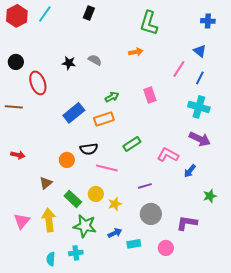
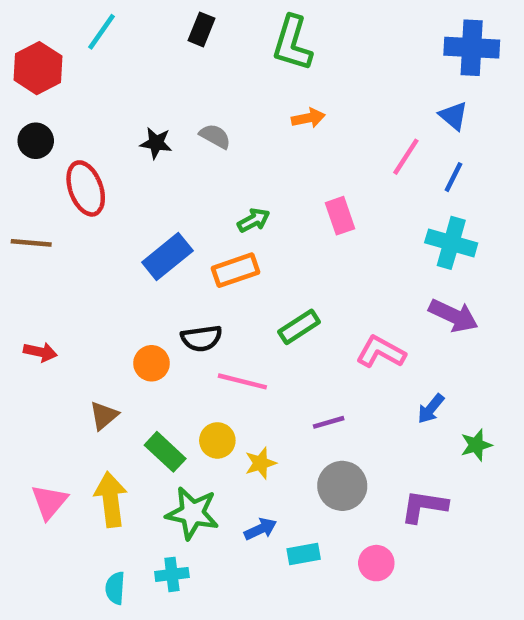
red hexagon: (17, 16) -> (38, 68), moved
blue cross: (208, 21) -> (472, 48), size x1.6
green L-shape: (149, 23) -> (292, 43), moved
blue arrow: (190, 171) -> (431, 409), moved

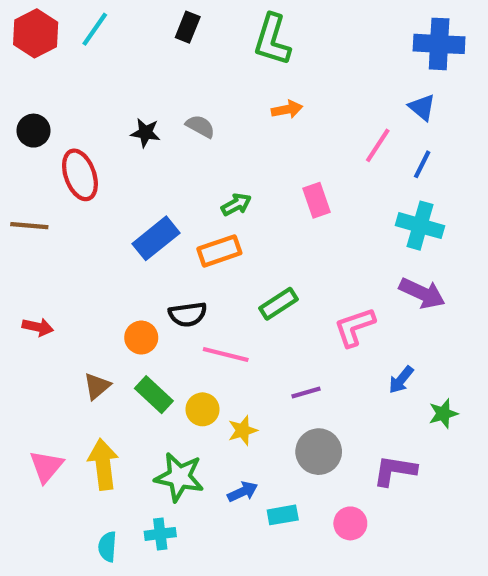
red hexagon: (38, 68) -> (36, 33), moved
pink L-shape: (381, 352) -> (355, 327), turned -48
green rectangle: (165, 452) -> (154, 395), moved

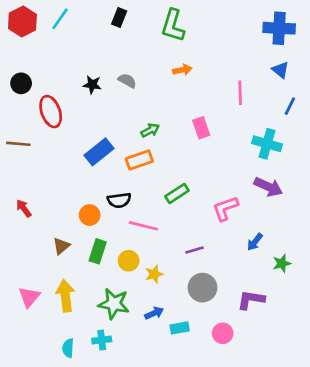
blue triangle: (422, 107) -> (280, 70), moved
pink line: (378, 145) -> (240, 93), turned -35
blue line: (422, 164) -> (290, 106), moved
red arrow: (38, 327) -> (24, 208), turned -138
green rectangle: (154, 395) -> (98, 251), turned 65

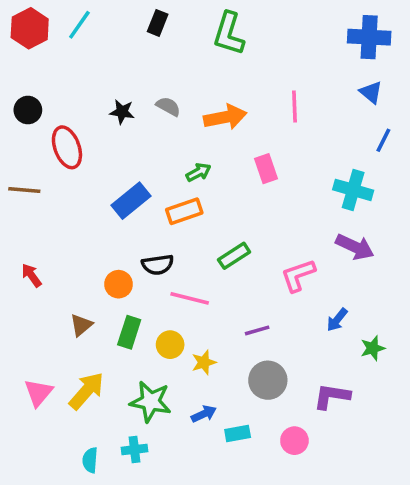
orange arrow: (182, 70) -> (225, 117), moved, size x1.6
pink line: (240, 93) -> (294, 106), moved
yellow arrow: (65, 296) -> (87, 391), turned 48

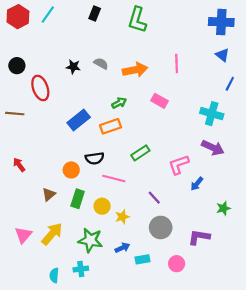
pink rectangle: (266, 169) -> (160, 101), turned -42
blue arrow: (337, 320) -> (197, 184), moved
purple line: (257, 330) -> (154, 198), turned 64

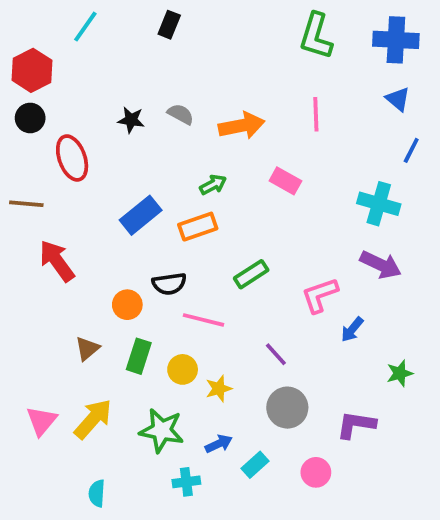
red hexagon: (18, 17) -> (32, 70), moved
green L-shape: (137, 20) -> (316, 36), moved
red arrow: (19, 165) -> (57, 261), moved, size x1.6
cyan rectangle: (143, 259) -> (255, 465), turned -32
cyan cross: (81, 269) -> (186, 482), moved

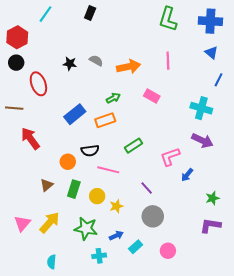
purple L-shape: (356, 425) -> (210, 225), moved

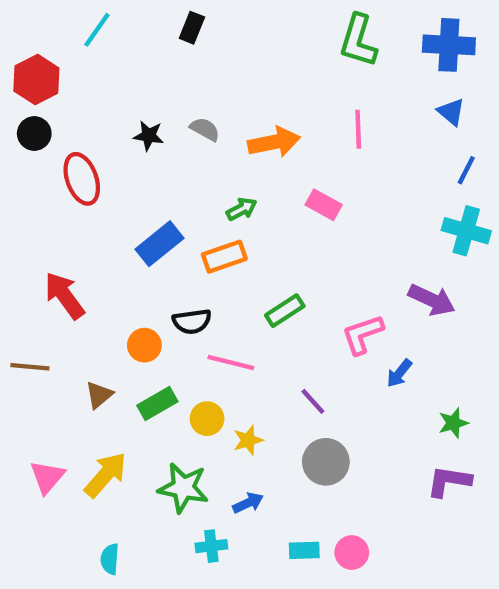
brown line: (14, 108) -> (30, 367), moved
cyan cross: (201, 108) -> (466, 231), moved
green rectangle: (74, 189) -> (157, 403), turned 42
cyan rectangle: (136, 247) -> (304, 550), moved, turned 40
pink circle: (168, 251) -> (352, 553), moved

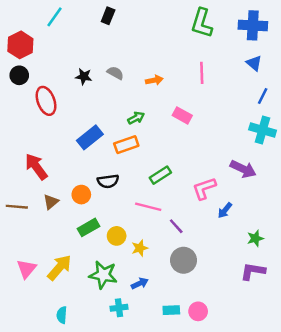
orange arrow: (274, 142) -> (154, 80), size x0.6
pink line: (231, 362) -> (148, 207), moved
brown triangle: (99, 395) -> (51, 202), moved

